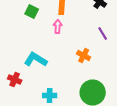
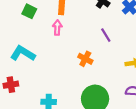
cyan L-shape: (36, 60) -> (23, 53), moved
red cross: (15, 80) -> (11, 85), turned -32

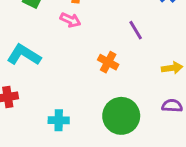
pink arrow: (57, 28) -> (70, 20), turned 112

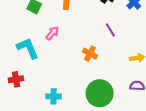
pink arrow: (70, 20) -> (52, 33), moved, turned -72
cyan L-shape: (24, 55) -> (28, 48), turned 35

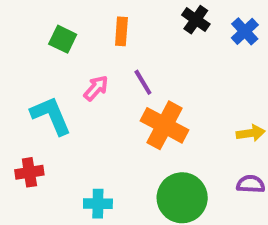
purple line: (110, 30) -> (143, 82), moved
orange cross: (90, 54) -> (164, 125), size x1.6

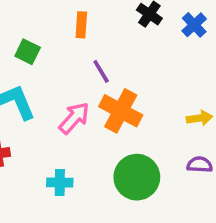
green square: (63, 39) -> (28, 52), moved
pink arrow: (96, 88) -> (74, 118), moved, size x1.4

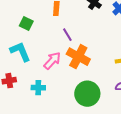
cyan cross: (60, 183) -> (38, 88), moved

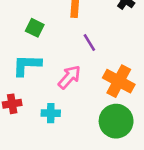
cyan L-shape: (20, 52) -> (27, 65), turned -65
orange cross: (78, 57) -> (119, 81), moved

